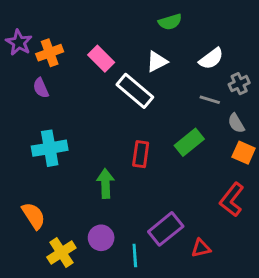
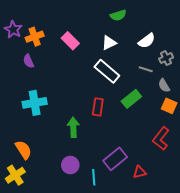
white rectangle: (135, 91) -> (107, 71), moved
yellow cross: (61, 252) -> (15, 175), moved

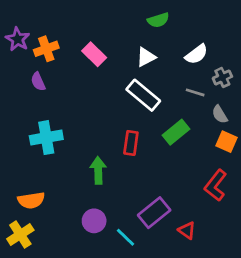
orange semicircle: (23, 150) -> (31, 200), turned 114
red triangle: (140, 172) -> (187, 230), turned 48
cyan line: (94, 177) -> (125, 237), turned -42

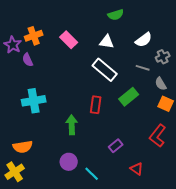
purple star: (18, 39) -> (13, 45), moved
white triangle: (146, 57) -> (107, 42), turned 35
purple rectangle: (154, 213) -> (116, 146), moved, size x0.6

